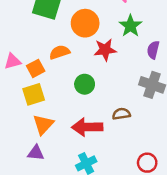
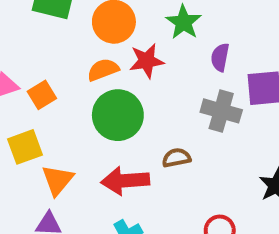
orange semicircle: (60, 52) -> (103, 70), moved
green circle: (85, 84) -> (118, 115), size x1.6
yellow square: (34, 94) -> (25, 147), moved

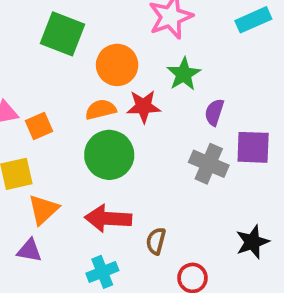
brown semicircle: (176, 158) -> (156, 241), moved, turned -72

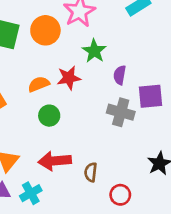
orange circle: (117, 65) -> (45, 30), moved
green circle: (109, 155) -> (49, 116), size x0.6
cyan cross: (102, 272) -> (31, 193), moved

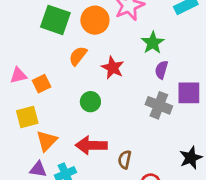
green star: (94, 51) -> (153, 43), moved
red star: (69, 78) -> (113, 68), turned 30
orange semicircle: (39, 84) -> (78, 56), moved, turned -36

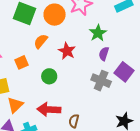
orange square: (42, 84) -> (21, 62), moved
purple square: (189, 93) -> (124, 72), turned 36

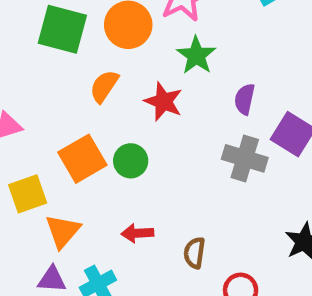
green star: (98, 33) -> (196, 55), moved
orange square: (21, 62) -> (82, 159), moved, size x1.5
red arrow: (49, 109) -> (137, 233), size x0.6

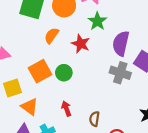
purple semicircle: (245, 99) -> (121, 43), size x1.6
orange triangle: (63, 231) -> (30, 107), turned -36
red arrow: (137, 233) -> (66, 109), turned 72

